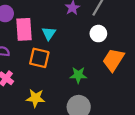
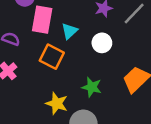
white circle: (98, 34) -> (102, 43), moved
yellow star: (36, 98) -> (57, 103), moved

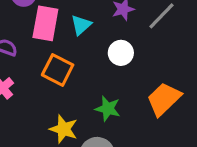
cyan triangle: (69, 31) -> (81, 25), moved

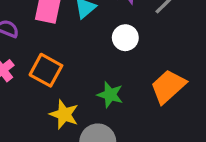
orange square: (58, 70) -> (46, 70), moved

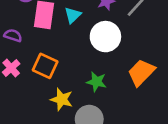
white circle: (125, 38) -> (105, 37), size x1.5

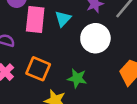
green star: (96, 82) -> (77, 78), moved

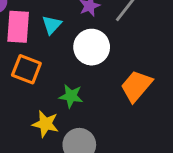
orange square: (38, 69) -> (26, 69), moved

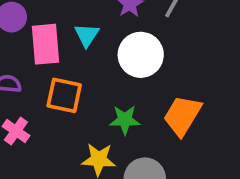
orange trapezoid: (136, 86) -> (182, 116), moved

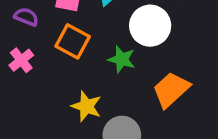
green star: (125, 120) -> (122, 59), moved

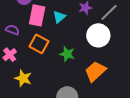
white circle: (150, 26) -> (98, 35), moved
yellow star: (86, 106) -> (23, 78), moved

